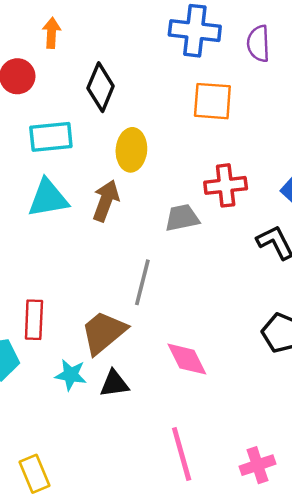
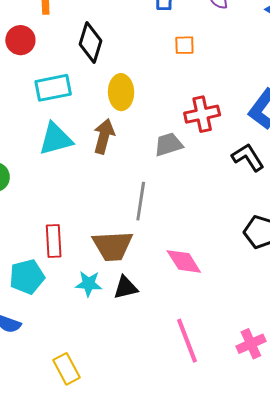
orange square: (212, 101) -> (184, 45), size x0.6
brown trapezoid: (104, 332) -> (113, 246), turned -138

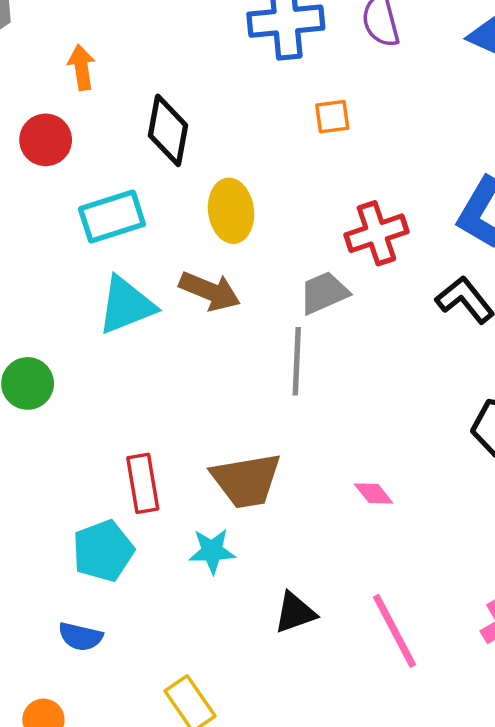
brown arrow: (104, 136) -> (210, 291), turned 104
gray line: (141, 201) -> (297, 361), moved
pink diamond: (184, 261) -> (374, 493), size x0.6
black triangle: (125, 288) -> (295, 613), moved

